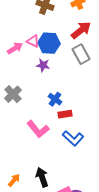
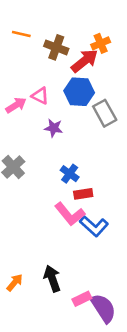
red arrow: (81, 30) -> (85, 61), moved
blue hexagon: (49, 43) -> (79, 92), moved
pink L-shape: (38, 129) -> (70, 214), moved

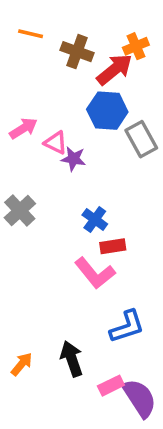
pink triangle: (40, 96) -> (56, 143), moved
blue L-shape: (94, 226) -> (127, 327), moved, turned -60

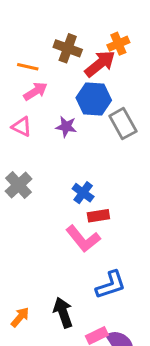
orange line: (31, 34) -> (28, 67), moved
pink arrow: (23, 128) -> (35, 91), moved
pink triangle: (56, 143) -> (22, 127), moved
purple star: (73, 159) -> (66, 127), moved

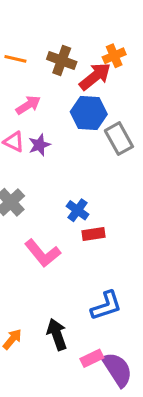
orange line: (28, 67) -> (15, 59), moved
purple star: (66, 127) -> (39, 145), moved, turned -30
pink L-shape: (83, 239) -> (43, 253), moved

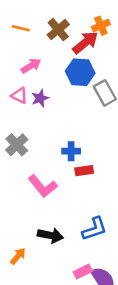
brown cross: (62, 61) -> (58, 30), turned 30
blue cross: (78, 210) -> (71, 151), turned -36
black arrow: (57, 334) -> (50, 235), moved, turned 120

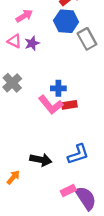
pink L-shape: (43, 186) -> (51, 105), moved

